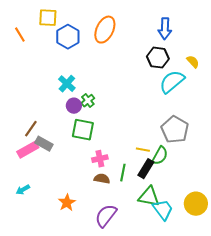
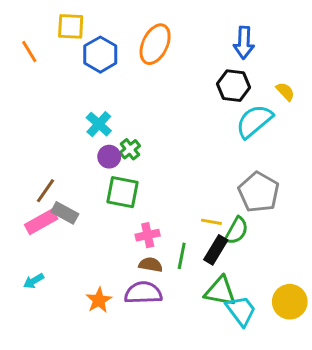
purple semicircle: (106, 216) -> (143, 293), moved, turned 50

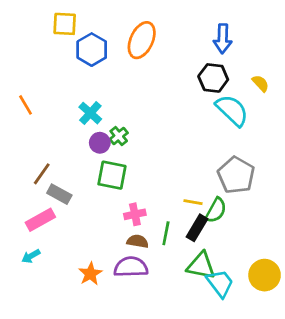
orange line: (29, 52) -> (26, 105), moved
cyan semicircle: (254, 121) -> (232, 110), turned 84
pink rectangle: (41, 222) -> (40, 220), moved

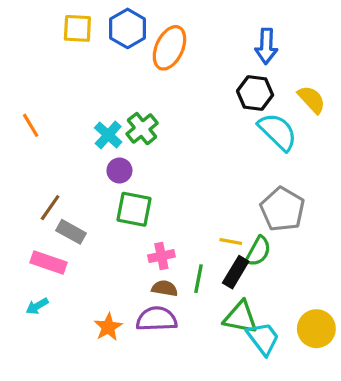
blue hexagon: (92, 50) -> (128, 28), moved
yellow semicircle: (260, 83) -> (312, 99), size x1.4
green cross: (119, 136) -> (142, 129), moved, size x1.4
pink rectangle: (40, 220) -> (48, 262), turned 48

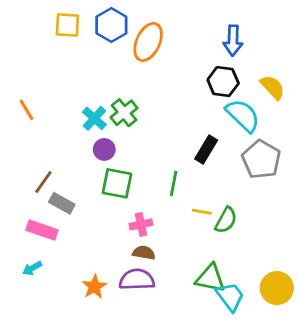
gray pentagon: (282, 209) -> (261, 159), moved
black rectangle: (236, 272) -> (206, 149), moved
green line: (199, 279) -> (174, 183), moved

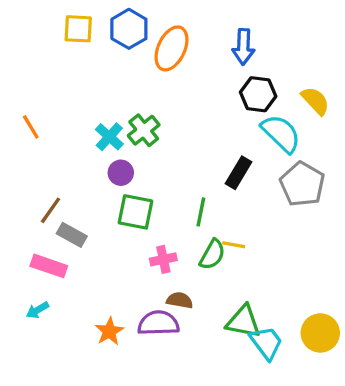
blue arrow: (233, 41) -> (243, 47), moved
green semicircle: (226, 220) -> (212, 254), moved
brown semicircle: (144, 253) -> (180, 300), moved

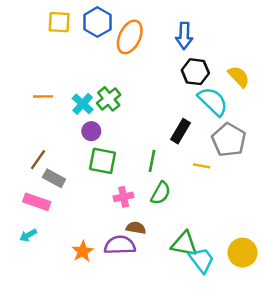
orange line: (31, 127) -> (43, 96), moved, turned -60
yellow line: (234, 245) -> (202, 166), moved

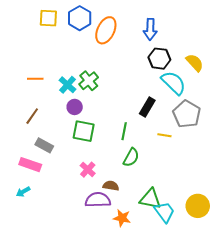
brown line: (38, 160) -> (32, 116), moved
pink cross: (124, 197) -> (88, 170), moved, turned -35
orange star: (83, 251) -> (122, 218), moved, turned -30

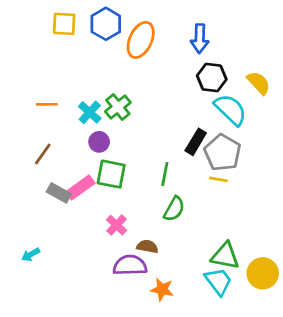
gray pentagon: (187, 114) -> (222, 153), moved
pink rectangle: (30, 165) -> (80, 187), moved, turned -55
green triangle: (150, 199) -> (225, 256), moved

